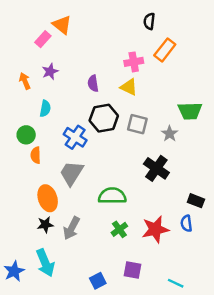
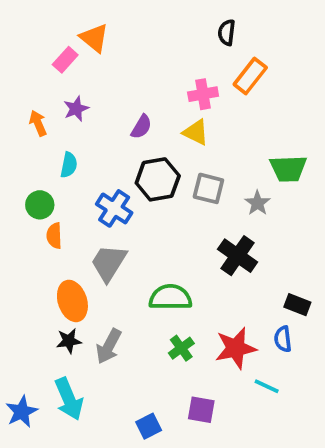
purple semicircle: (93, 83) -> (141, 127), turned -140
cyan line: (176, 283) -> (267, 386), moved

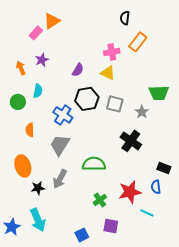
orange triangle: (94, 38) -> (52, 21), turned 48
green circle: (40, 205) -> (18, 102), moved
orange ellipse: (72, 301) -> (23, 166), moved
gray arrow: (109, 346) -> (60, 179), moved
green cross: (181, 348) -> (100, 200), moved

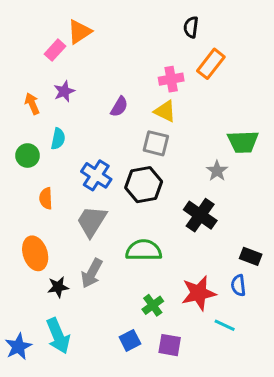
black hexagon: (87, 99) -> (144, 185), moved
gray square: (115, 104) -> (156, 143), moved
blue square: (82, 235) -> (130, 340), moved

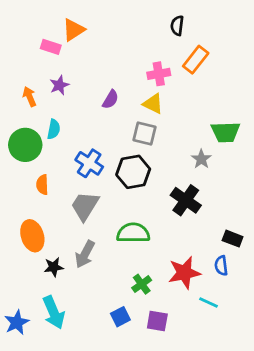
pink rectangle: (55, 50) -> (51, 47), turned 66
green circle: (28, 156) -> (25, 145), size x1.5

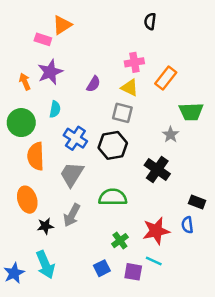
orange rectangle: (196, 60) -> (166, 78), moved
purple star: (59, 85) -> (50, 72), size x1.5
cyan semicircle: (54, 129) -> (55, 109), moved
orange semicircle: (42, 185) -> (36, 156), size x1.6
cyan line: (208, 303) -> (154, 261), moved

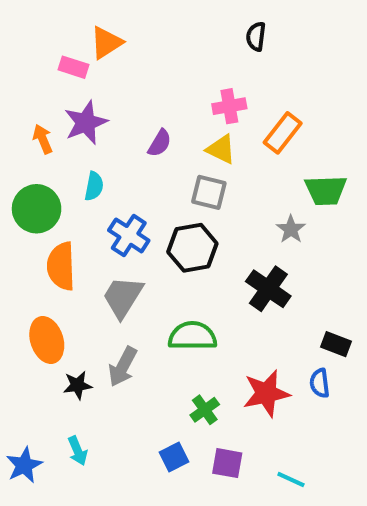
cyan line: (154, 261) -> (291, 480), moved
cyan arrow: (45, 265) -> (78, 451), size x0.6

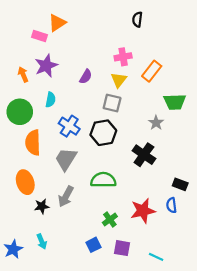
yellow triangle: (221, 149) -> (119, 80), turned 42

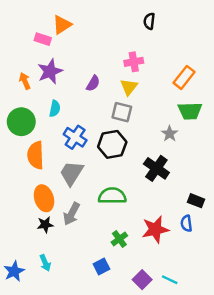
orange rectangle: (152, 71) -> (184, 77), moved
orange ellipse: (25, 182) -> (44, 198), moved
purple square: (122, 248) -> (142, 280), moved, turned 35

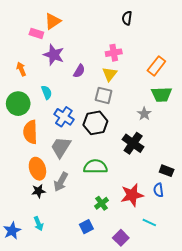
purple star: (50, 71) -> (54, 55), moved, turned -30
cyan semicircle: (55, 109) -> (47, 92), turned -32
cyan line: (170, 280) -> (149, 223), moved

